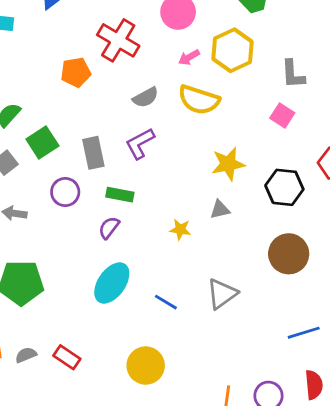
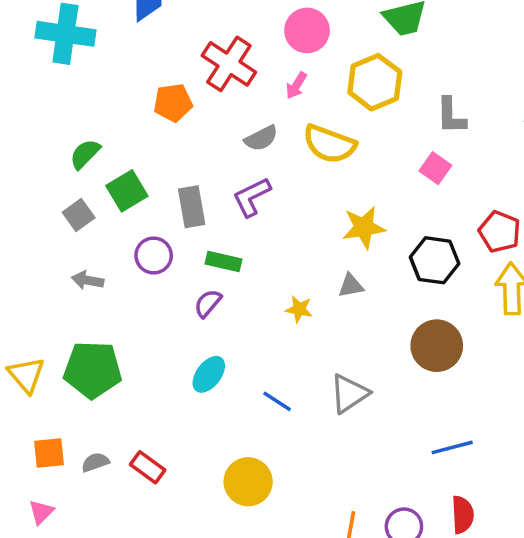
pink arrow: (189, 57) -> (296, 85), moved, turned -30
cyan ellipse: (112, 283) -> (209, 374), size x0.7

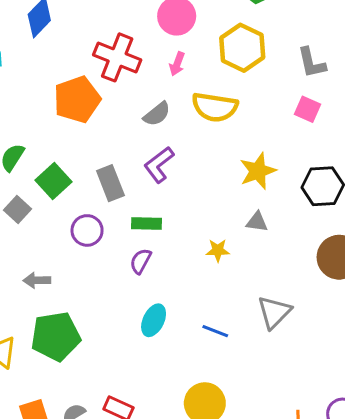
orange pentagon: (173, 103) -> (77, 99), size x1.4
gray arrow: (88, 280) -> (37, 280), moved
gray triangle: (351, 286) -> (257, 222), turned 30

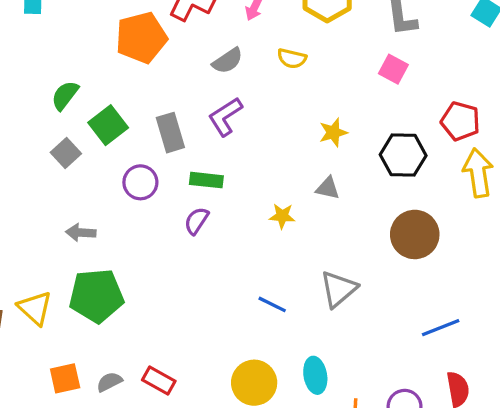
yellow semicircle: (215, 107) -> (292, 58), size x0.6
yellow star: (258, 171) -> (333, 132), size x0.7
cyan ellipse: (154, 320) -> (315, 375), moved, turned -40

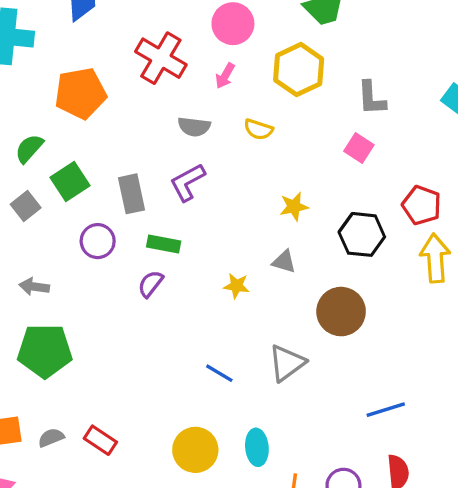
orange pentagon: (141, 38) -> (80, 93), moved
gray semicircle: (228, 61) -> (194, 127), turned 36
brown circle: (415, 234) -> (341, 312), moved

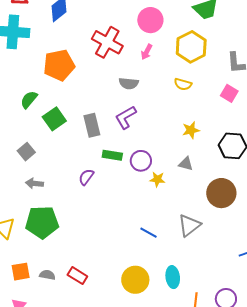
yellow semicircle: (258, 129) -> (183, 84), moved
gray square: (26, 206) -> (26, 152), moved
purple circle: (98, 241) -> (141, 161), moved
purple semicircle: (151, 284) -> (86, 177), moved
gray semicircle: (51, 438) -> (47, 275), turned 35

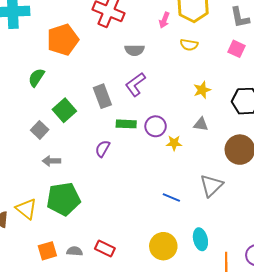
pink arrow: (147, 52) -> (164, 20), moved
green square: (54, 119) -> (64, 110), moved

